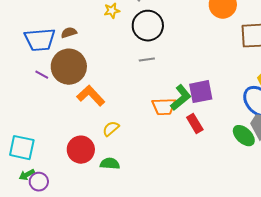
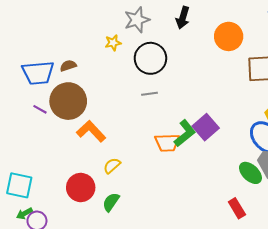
purple square: (201, 92) -> (206, 127), turned -30
red rectangle: (195, 124) -> (237, 208), moved
green semicircle: (110, 164) -> (111, 202), turned -60

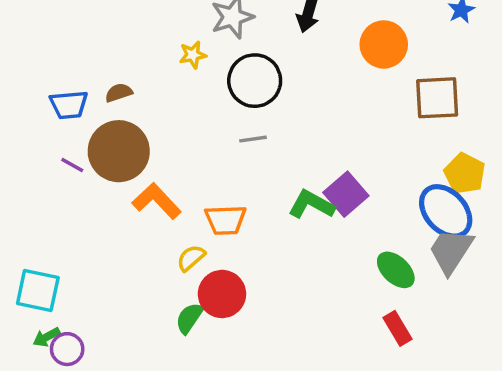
blue trapezoid: (38, 73) -> (69, 105), size x0.7
green L-shape: (185, 133) -> (311, 204), turned -112
orange trapezoid: (167, 143) -> (225, 220), moved
green ellipse: (250, 173) -> (396, 270), moved
red circle: (81, 187) -> (222, 294), moved

